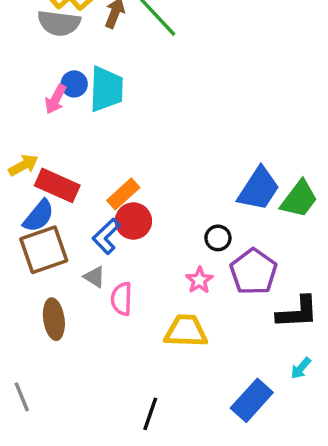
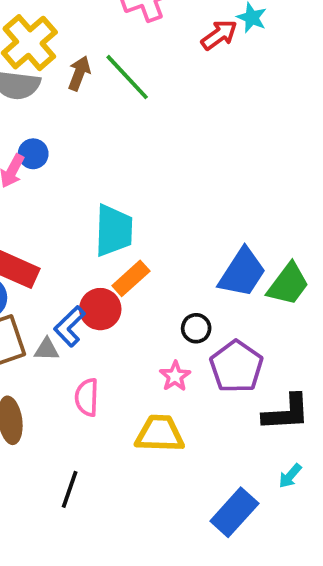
cyan trapezoid: (106, 89) -> (114, 230), moved
orange rectangle: (123, 194) -> (131, 278), moved
gray triangle: (94, 277) -> (47, 349), moved, turned -30
black line: (150, 414) -> (70, 489), moved

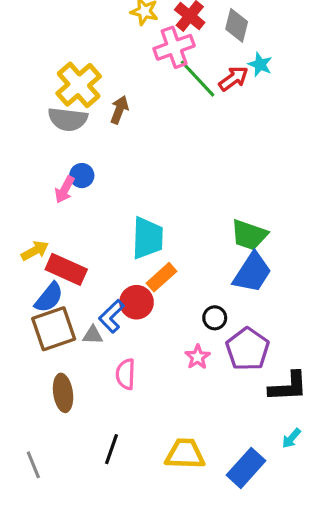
green line: (127, 77) -> (198, 79), moved
green trapezoid: (288, 284) -> (249, 235), moved, turned 72
yellow trapezoid: (160, 434) -> (185, 454), moved

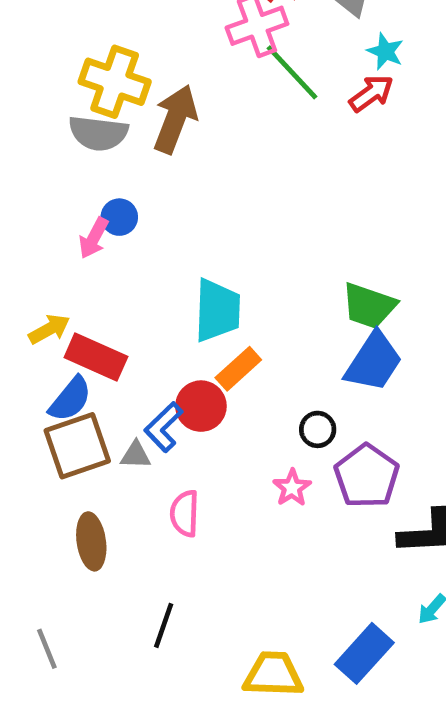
red arrow: (233, 79) -> (371, 93), moved
yellow cross: (79, 85) -> (115, 82), turned -30
brown arrow: (119, 110) -> (175, 119), size x1.6
yellow trapezoid: (185, 454) -> (273, 674), moved

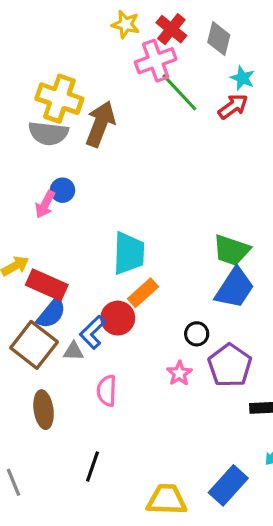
blue semicircle: (70, 399) -> (51, 313), moved
brown square: (77, 446) -> (34, 345), turned -33

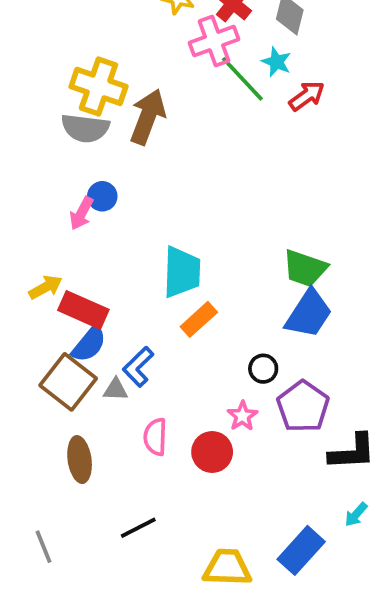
cyan star: (242, 78) -> (276, 62), moved
red circle: (118, 318) -> (212, 452), moved
black line: (92, 466) -> (138, 528), turned 44

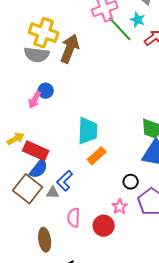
brown ellipse: (80, 460) -> (45, 240), moved

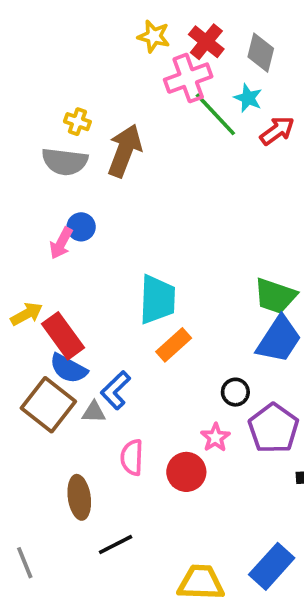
yellow cross: (44, 33) -> (77, 122), size x0.5
red rectangle: (36, 151) -> (63, 336), turned 30
blue semicircle: (39, 169) -> (68, 368), turned 80

